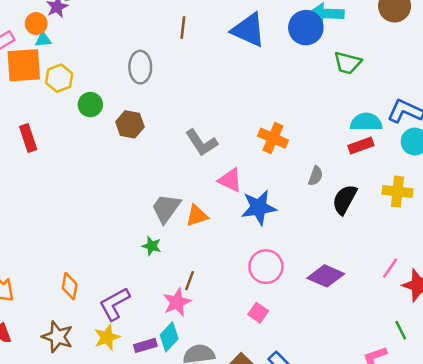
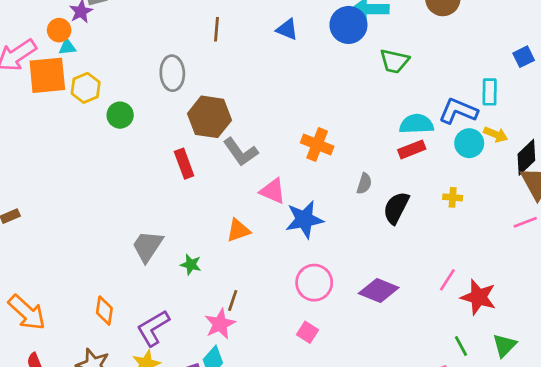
blue triangle: (248, 30) -> (287, 29), size x0.6
brown hexagon: (130, 124) -> (209, 117), moved, size x1.4
red rectangle: (28, 138) -> (184, 164), moved
yellow cross: (398, 192) -> (453, 197), size x0.6
gray trapezoid: (166, 208) -> (148, 246), moved

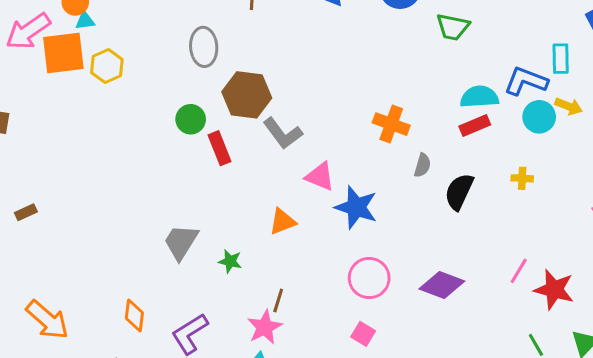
green circle: (120, 115) -> (191, 119), moved
orange cross: (317, 144) -> (391, 124), moved
blue star: (304, 219) -> (356, 207), turned 30

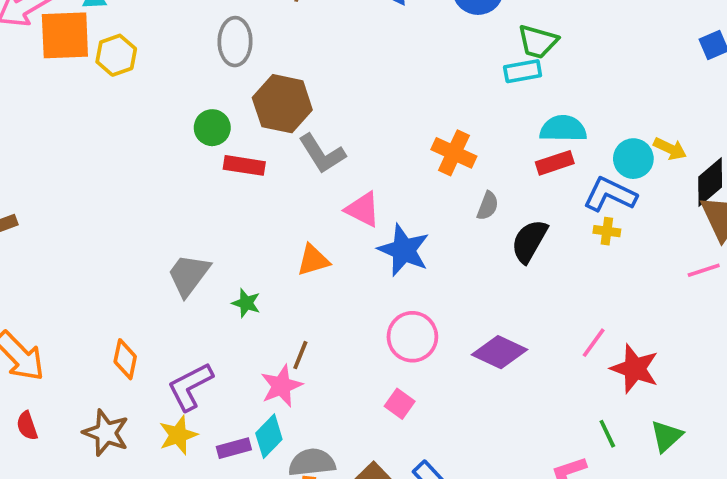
cyan rectangle: (561, 59) -> (523, 71), moved, turned 76
blue L-shape: (526, 81) -> (610, 194), moved
red rectangle: (220, 148) -> (244, 165), turned -64

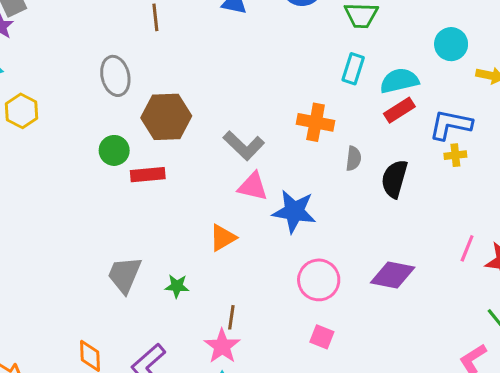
cyan rectangle: (523, 71) -> (353, 69), moved, turned -48
gray L-shape: (322, 154) -> (244, 146), moved
cyan circle: (633, 159) -> (451, 44), moved

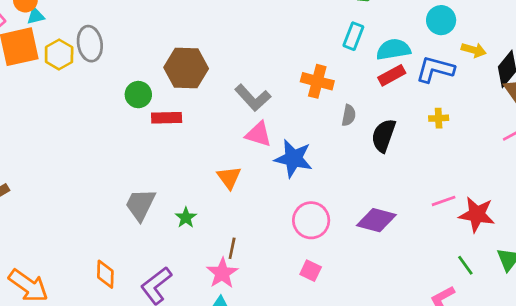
gray ellipse: (115, 76) -> (90, 44), moved
blue L-shape: (451, 125) -> (435, 69), moved
orange triangle: (223, 238) -> (229, 178), turned -40
pink line: (467, 248) -> (444, 201), turned 45
green star: (177, 286) -> (186, 218), turned 30

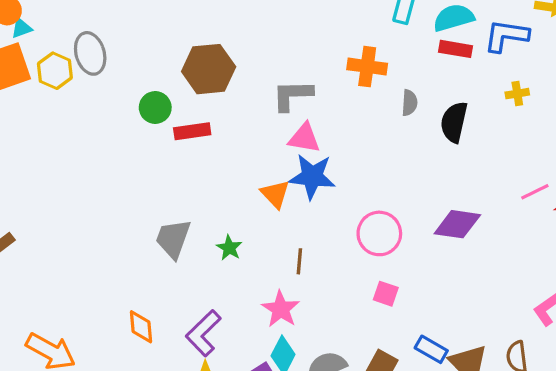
red rectangle: (392, 75) -> (455, 49), turned 45
gray L-shape: (253, 98) -> (292, 95), turned 138
blue star: (293, 158) -> (312, 176), moved
brown line: (232, 248) -> (299, 261), moved

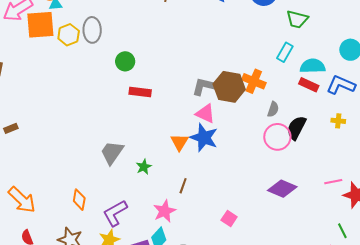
brown hexagon: (209, 69) -> (229, 87), moved
green circle: (155, 107) -> (125, 61), moved
pink circle: (379, 233) -> (277, 137), moved

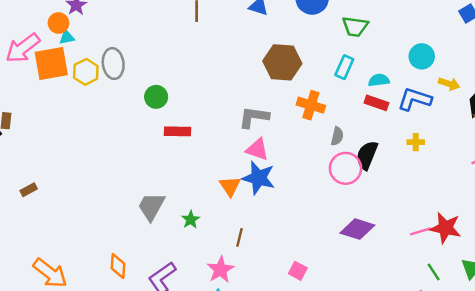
cyan semicircle: (313, 66) -> (379, 80), size x0.7
brown hexagon: (229, 87) -> (282, 62), moved
pink line: (333, 182) -> (421, 231), moved

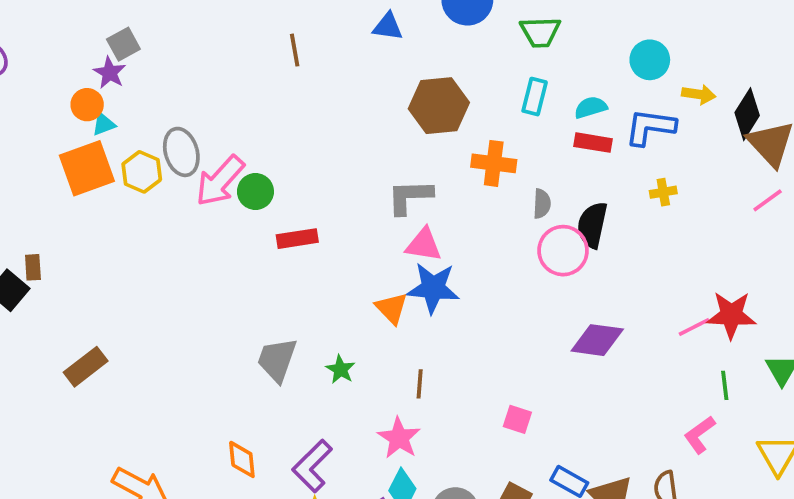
pink arrow: (23, 48) -> (220, 181), moved
brown rectangle: (29, 190) -> (86, 367), size x1.6
green line: (434, 272) -> (725, 385), turned 36

